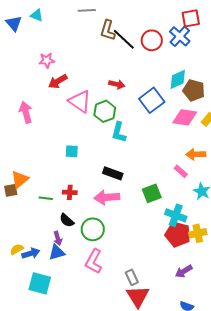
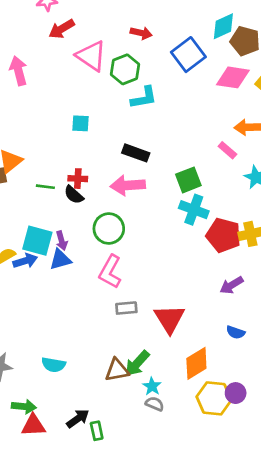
cyan L-shape: (119, 132) -> (144, 98), turned -115
cyan cross: (176, 215) -> (194, 210), moved
black semicircle: (67, 220) -> (74, 195), moved
gray rectangle: (132, 277) -> (126, 308), moved, turned -70
cyan square: (40, 283) -> (37, 241), moved

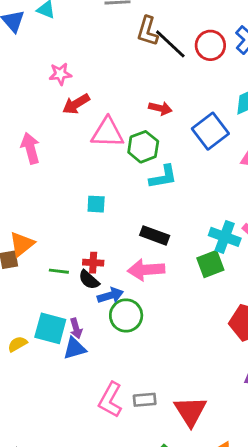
pink triangle: (91, 56) -> (107, 133), turned -32
cyan cross: (194, 210) -> (225, 237), moved
blue arrow: (25, 261) -> (110, 295), moved
pink L-shape: (110, 272) -> (110, 400), moved

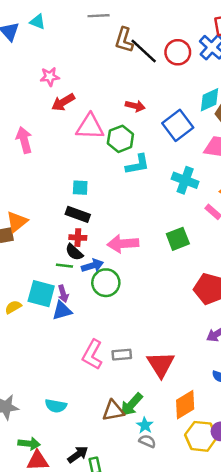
black rectangle: (155, 235) -> (78, 214), moved
cyan cross: (225, 237) -> (185, 180), moved
green line: (59, 271) -> (64, 266), moved

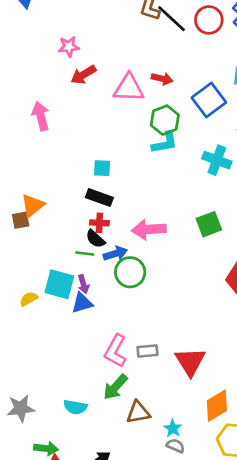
pink triangle: (90, 127) -> (129, 88), moved
green hexagon: (120, 139) -> (165, 120), moved
green arrow: (131, 405) -> (115, 387), moved

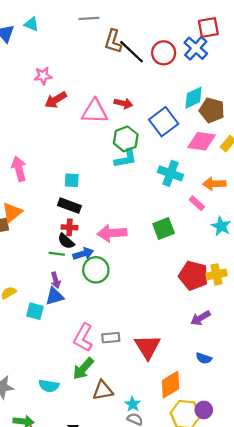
pink arrow: (41, 116) -> (19, 169), moved
cyan square: (59, 284) -> (35, 311), moved, size x0.7

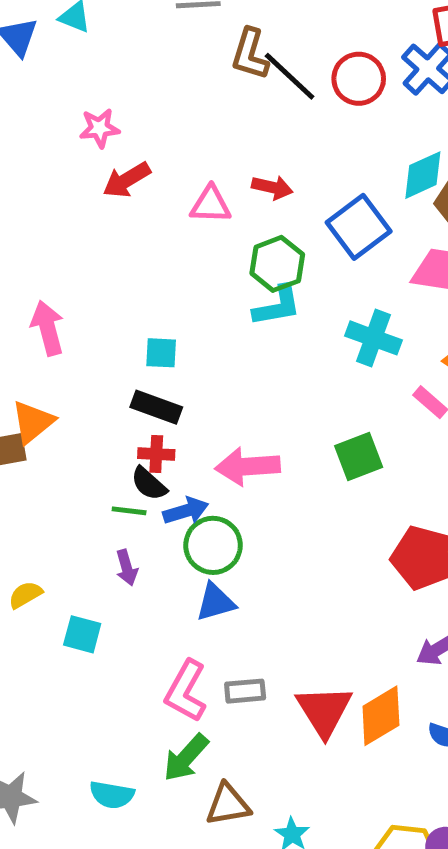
pink triangle: (95, 111) -> (211, 205), size x0.7
blue triangle: (55, 296) -> (215, 602), moved
orange diamond: (170, 385) -> (381, 716), moved

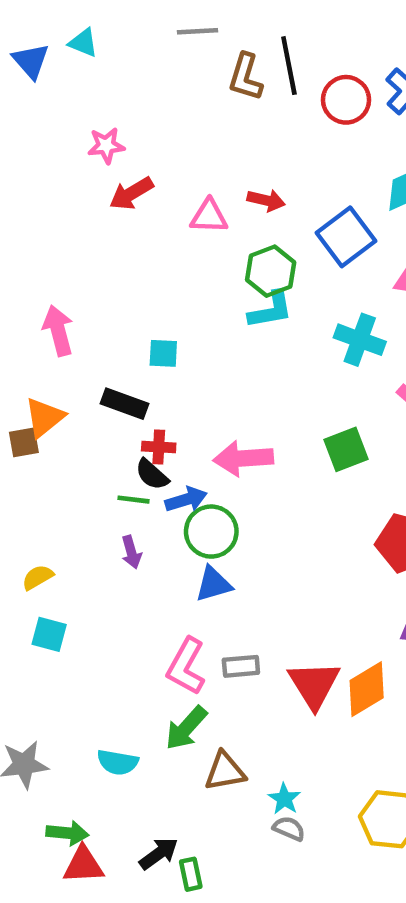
black line: (290, 76) -> (289, 66), moved, turned 36
black rectangle: (156, 407) -> (124, 404), moved
cyan square: (82, 634) -> (49, 634), moved

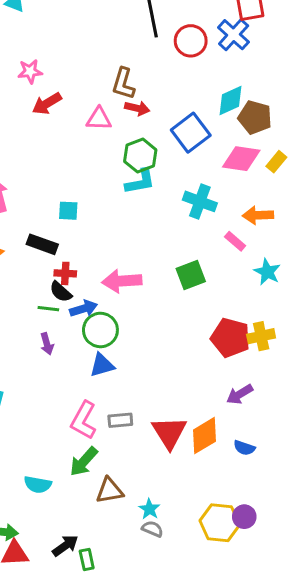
brown L-shape: (246, 77) -> (123, 84), moved

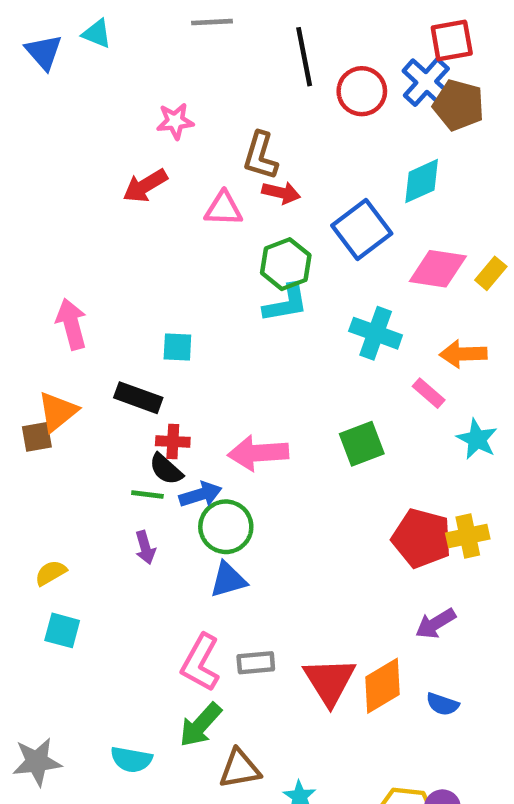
pink star: (30, 71) -> (175, 121), moved
brown pentagon: (255, 117) -> (459, 105), moved

